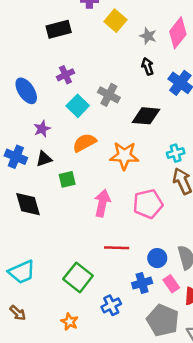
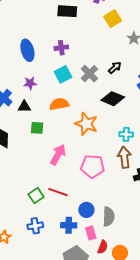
black arrow: (148, 66) -> (115, 68), moved, turned 48
green square: (78, 277) -> (36, 196), moved, size x0.7
blue cross: (111, 305) -> (35, 226), moved

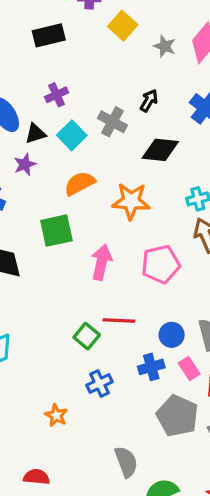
black triangle: (24, 107) -> (35, 134), moved
green square: (37, 128) -> (56, 231), size x1.5

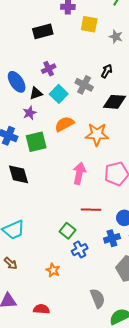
yellow square: (123, 26) -> (89, 24), turned -30
green square: (56, 231) -> (36, 142), moved
green square: (87, 336) -> (67, 231), moved

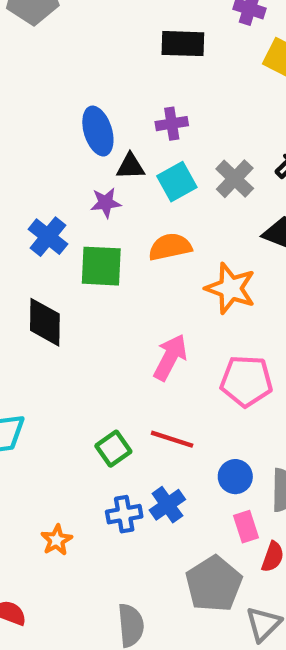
green square: (67, 231) -> (113, 449), moved
blue cross: (112, 238) -> (167, 505), moved, turned -35

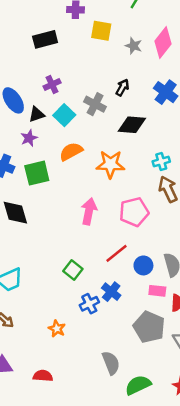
red line: (172, 439) -> (117, 253), moved, turned -40
pink rectangle: (246, 527) -> (157, 291), turned -49

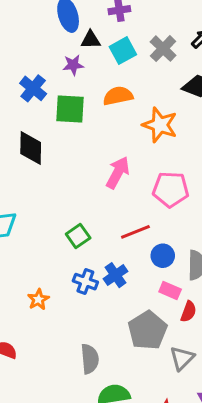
blue cross: (89, 304) -> (85, 282), turned 30

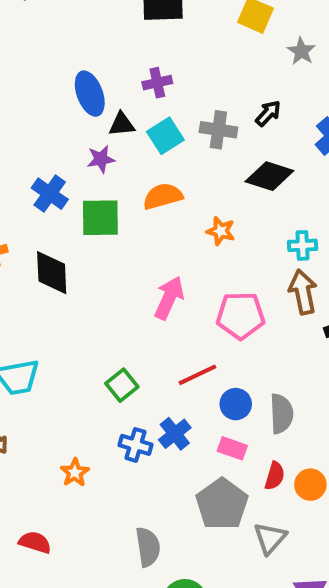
gray cross: (163, 49) -> (218, 130), turned -32
orange star: (160, 125) -> (221, 231), size x0.6
pink rectangle: (170, 291) -> (232, 448), moved

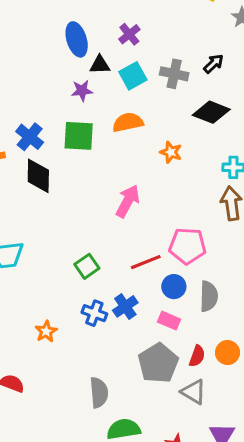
purple cross: (157, 83) -> (129, 34), turned -30
blue cross: (50, 194) -> (30, 137), moved
pink pentagon: (240, 315) -> (188, 246), moved
red semicircle: (275, 476) -> (197, 356), moved
gray triangle: (270, 538) -> (194, 392), turned -44

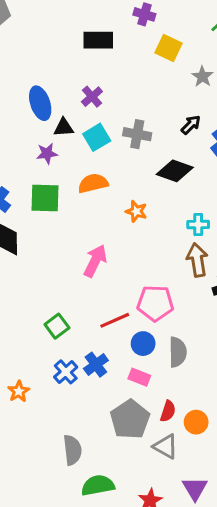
black arrow: (213, 64) -> (191, 125), moved
blue cross: (94, 313) -> (66, 372), turned 30
orange circle: (228, 353) -> (196, 422), moved

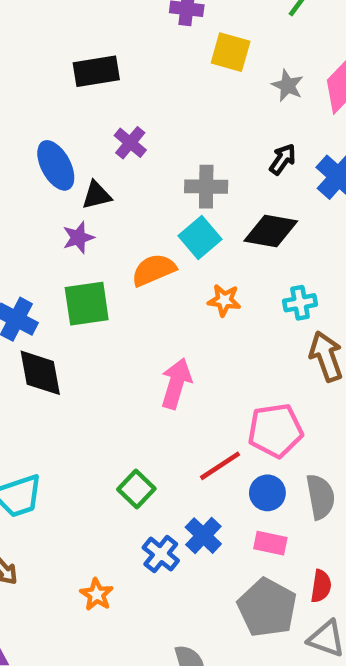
black rectangle: (98, 40) -> (96, 71), moved
cyan square: (97, 137) -> (200, 237), moved
cyan cross: (198, 224) -> (300, 303), moved

